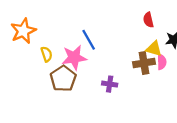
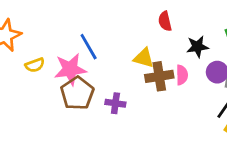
yellow triangle: (154, 49) -> (144, 58), moved
yellow semicircle: (47, 54) -> (35, 65), turned 88
brown pentagon: (63, 79) -> (77, 93), moved

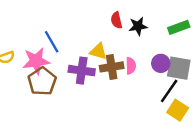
black star: (197, 47) -> (138, 26), moved
purple cross: (115, 103) -> (82, 71), moved, size x1.5

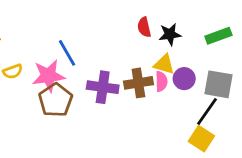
yellow triangle: (98, 51) -> (164, 64), moved
purple circle: (161, 63) -> (184, 79), moved
yellow square: (178, 110) -> (201, 139), moved

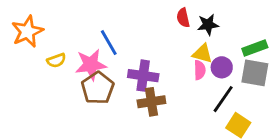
green rectangle: (218, 36) -> (255, 48), moved
brown cross: (138, 83) -> (151, 102), moved
black line: (207, 111) -> (223, 99), moved

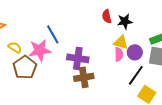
yellow semicircle: (56, 60) -> (15, 47), turned -128
brown pentagon: (98, 88) -> (25, 67), moved

